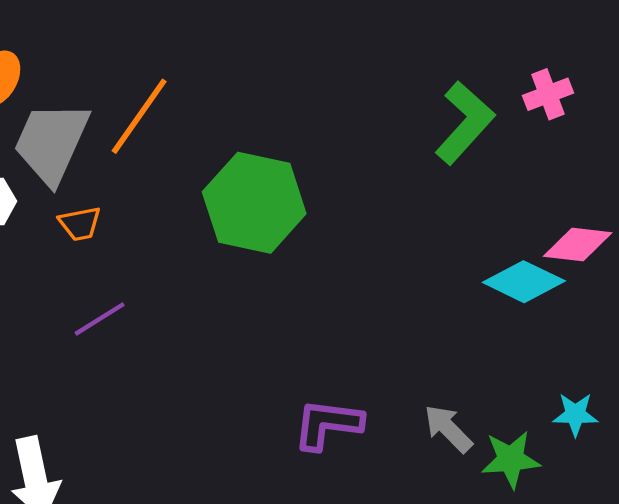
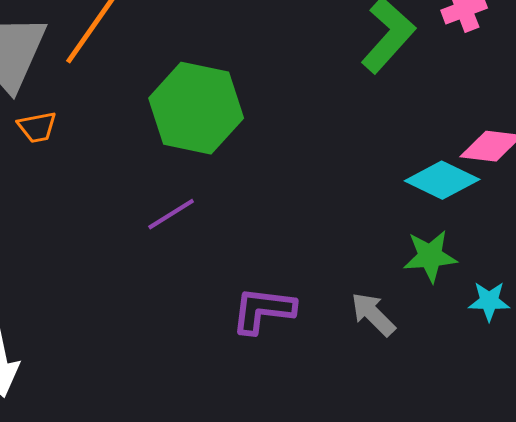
purple line: (100, 319) -> (171, 214), moved
green star: (511, 459) -> (430, 256), moved

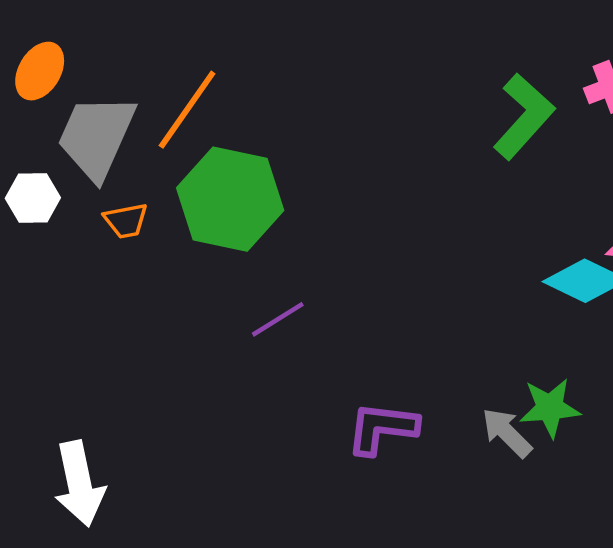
green hexagon: (196, 108) -> (230, 199), moved
green star: (430, 256) -> (550, 408), moved

